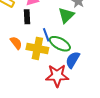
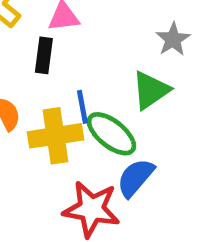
green triangle: (66, 15) -> (151, 90), moved
yellow cross: (37, 48) -> (55, 136), turned -30

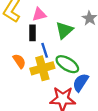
green triangle: (151, 90) -> (64, 30), moved
blue line: (82, 107) -> (45, 50), moved

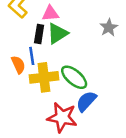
green triangle: (64, 30) -> (57, 33), moved
blue line: (45, 50) -> (32, 56), moved

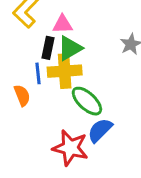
orange semicircle: (18, 65) -> (22, 95), moved
yellow cross: (44, 77) -> (65, 71), moved

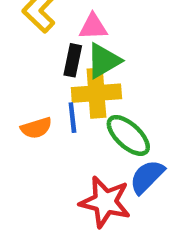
blue line: (38, 73) -> (72, 118), moved
orange semicircle: (22, 95) -> (36, 128), turned 95

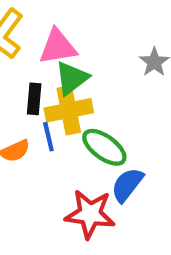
pink triangle: (93, 27) -> (58, 47), size x1.4
black rectangle: (73, 60) -> (34, 99), moved

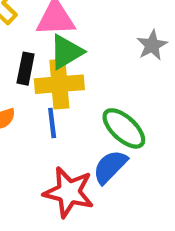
blue line: (48, 137) -> (52, 123), moved
green ellipse: (104, 147) -> (124, 128), moved

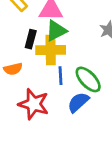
blue line: (52, 123) -> (60, 76), moved
red star: (69, 192) -> (34, 104), moved

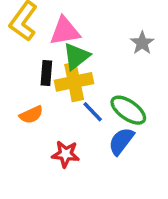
blue line: (60, 76) -> (93, 112), turned -30
red star: (34, 104) -> (66, 154), size x0.7

